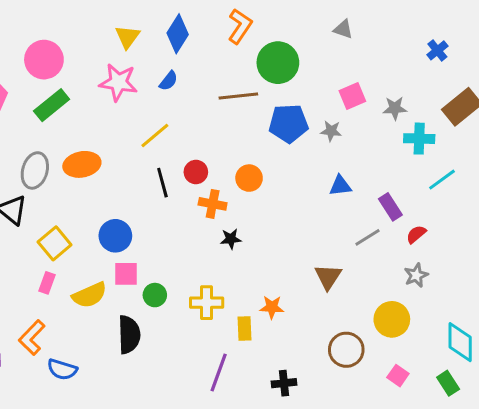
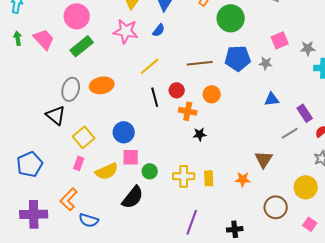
brown line: (238, 96) -> (200, 63), moved
orange star: (272, 307) -> (243, 179), moved
yellow rectangle: (244, 328) -> (209, 178), moved
black semicircle: (129, 335) -> (133, 197), turned 40

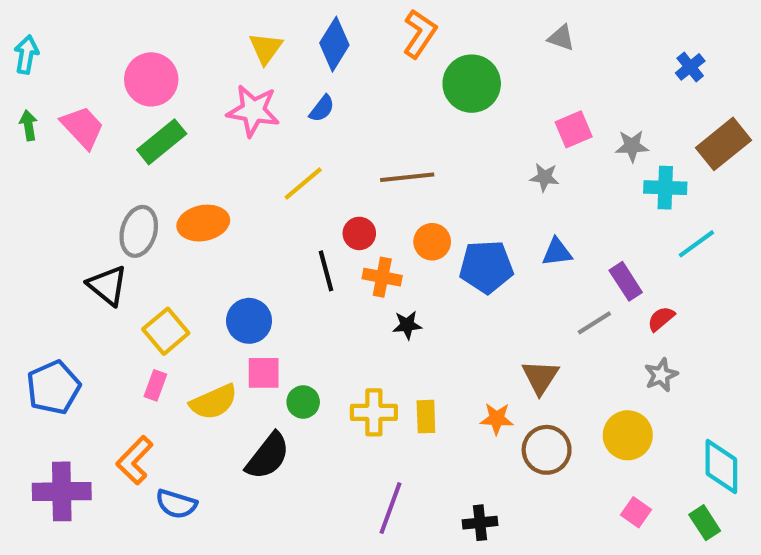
blue pentagon: (238, 58) -> (486, 267), moved
black line: (155, 97) -> (326, 271), moved
brown circle: (276, 207) -> (547, 450), moved

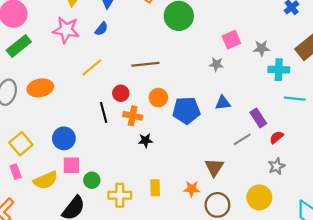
cyan line: (696, 244) -> (295, 99), turned 42
pink rectangle: (155, 385) -> (16, 172), turned -40
yellow cross: (374, 412) -> (120, 195), moved

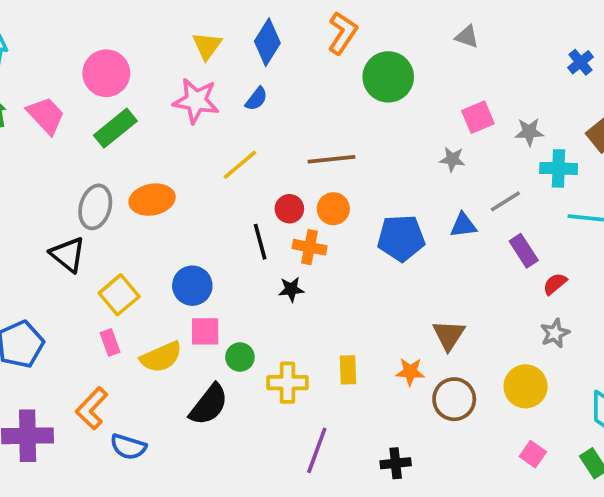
orange circle: (158, 98) -> (333, 209), moved
gray line: (242, 139) -> (505, 201), moved
black star: (145, 140) -> (291, 289), moved

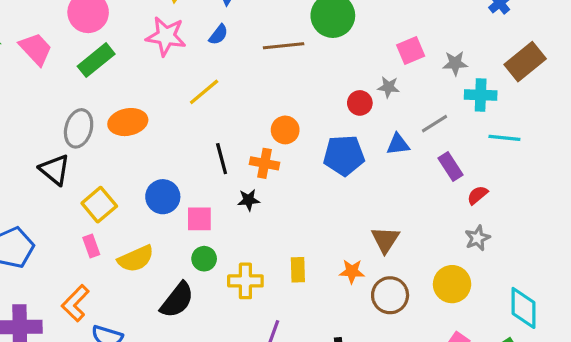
brown line: (331, 159) -> (284, 46), moved
red circle: (289, 209) -> (360, 103), moved
pink square: (205, 331) -> (199, 219), moved

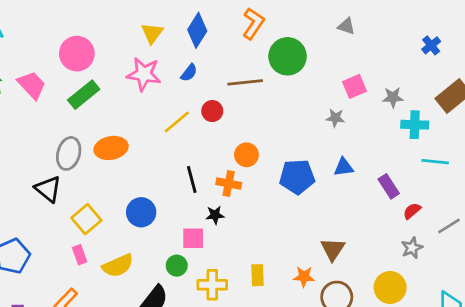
red circle: (360, 103) -> (212, 111), moved
gray line: (435, 124) -> (449, 226), moved
pink square: (199, 219) -> (193, 238), moved

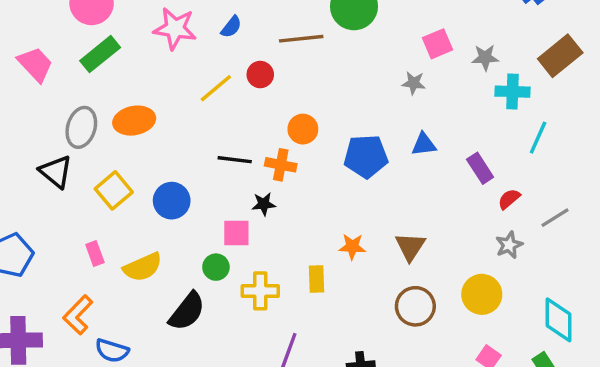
pink trapezoid: (32, 85) -> (35, 64), moved
cyan line: (435, 162) -> (538, 138), turned -72
black line: (192, 179) -> (235, 160), turned -68
yellow square: (86, 219) -> (114, 190), moved
orange star: (304, 277) -> (352, 247), moved

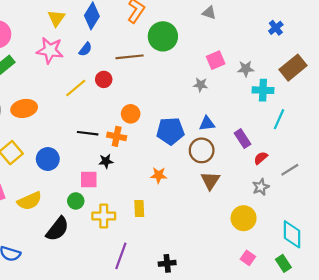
orange star: (352, 247) -> (159, 175), moved
brown triangle: (410, 247) -> (210, 181), moved
brown circle: (415, 306) -> (202, 150), moved

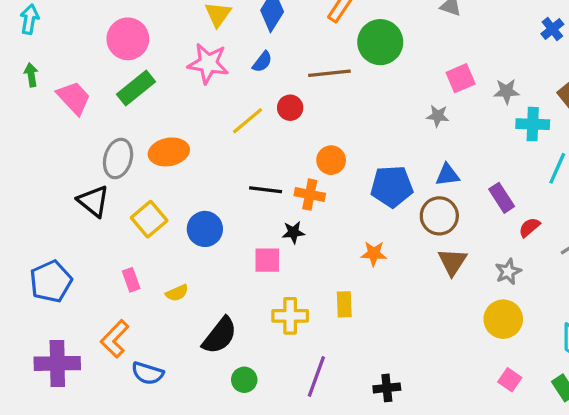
gray star: (261, 187) -> (508, 272), moved
yellow semicircle: (29, 201) -> (177, 293), size x0.6
green circle: (76, 201) -> (244, 380), moved

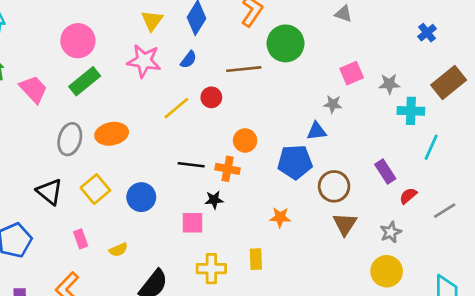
blue triangle: (447, 175) -> (317, 131), moved
black triangle: (93, 201) -> (50, 192), moved

